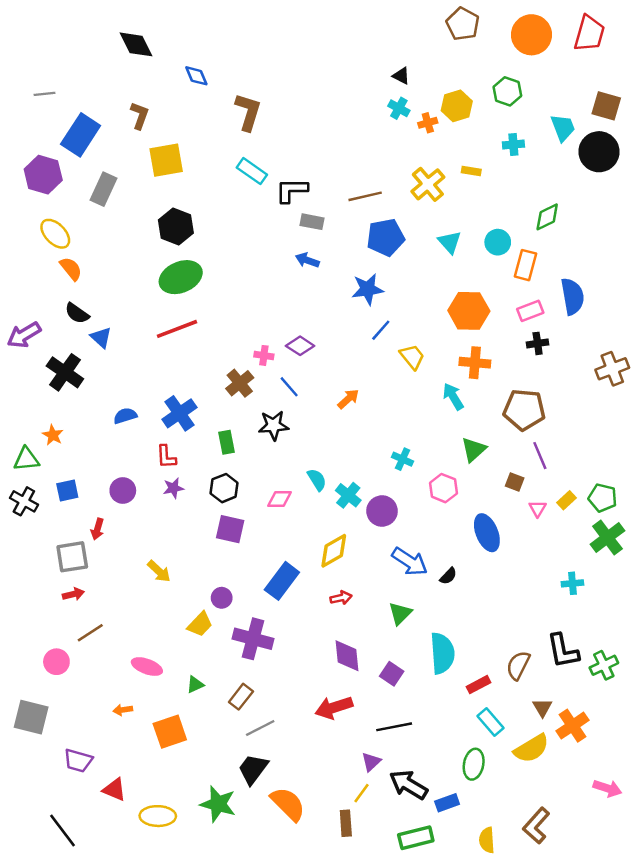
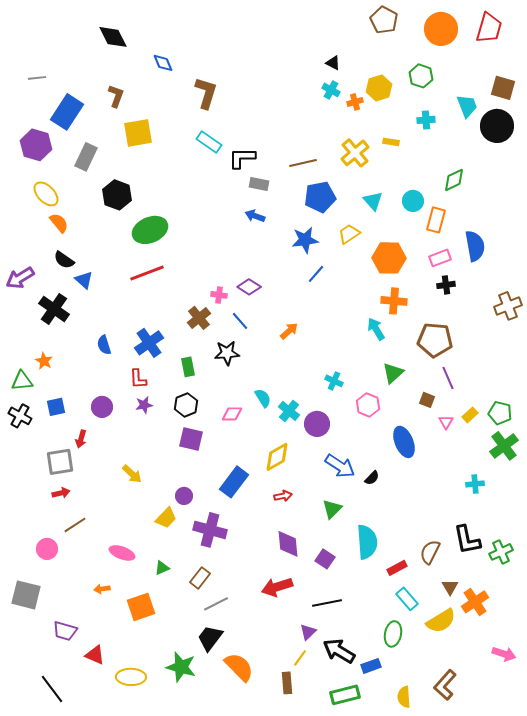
black hexagon: (176, 226) -> (117, 195), moved
yellow trapezoid: (412, 357) -> (349, 234), moved, turned -85
blue semicircle: (125, 416) -> (104, 345), turned -90

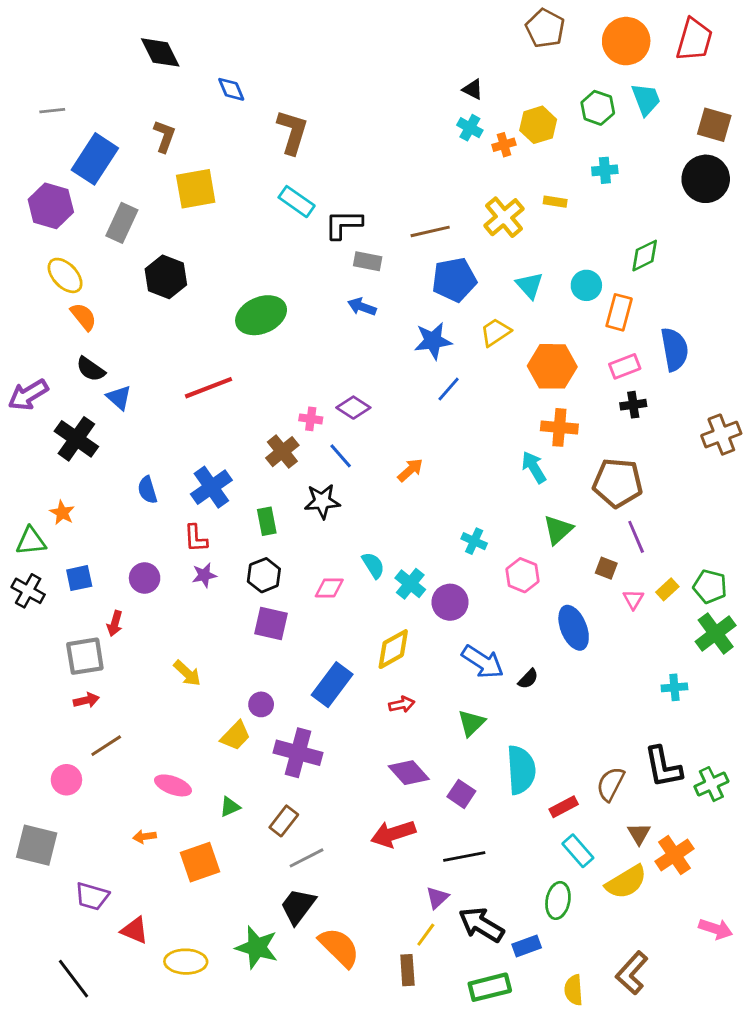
cyan trapezoid: (467, 106) -> (646, 99), moved
green ellipse: (150, 230) -> (261, 315), moved
purple diamond: (288, 544) -> (409, 773), turned -36

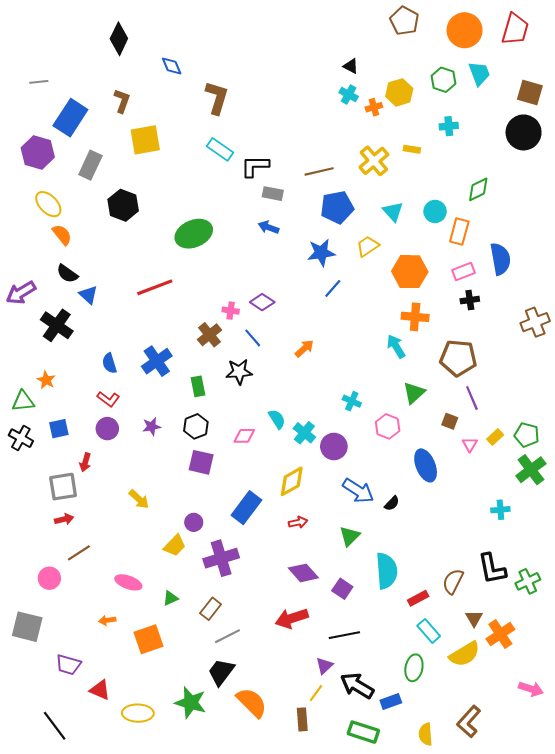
black diamond: (160, 52) -> (119, 39), turned 52
red L-shape: (196, 538) -> (108, 399), moved, turned -50
purple cross: (298, 753) -> (221, 558), turned -32
green rectangle: (490, 987) -> (363, 732), turned 32

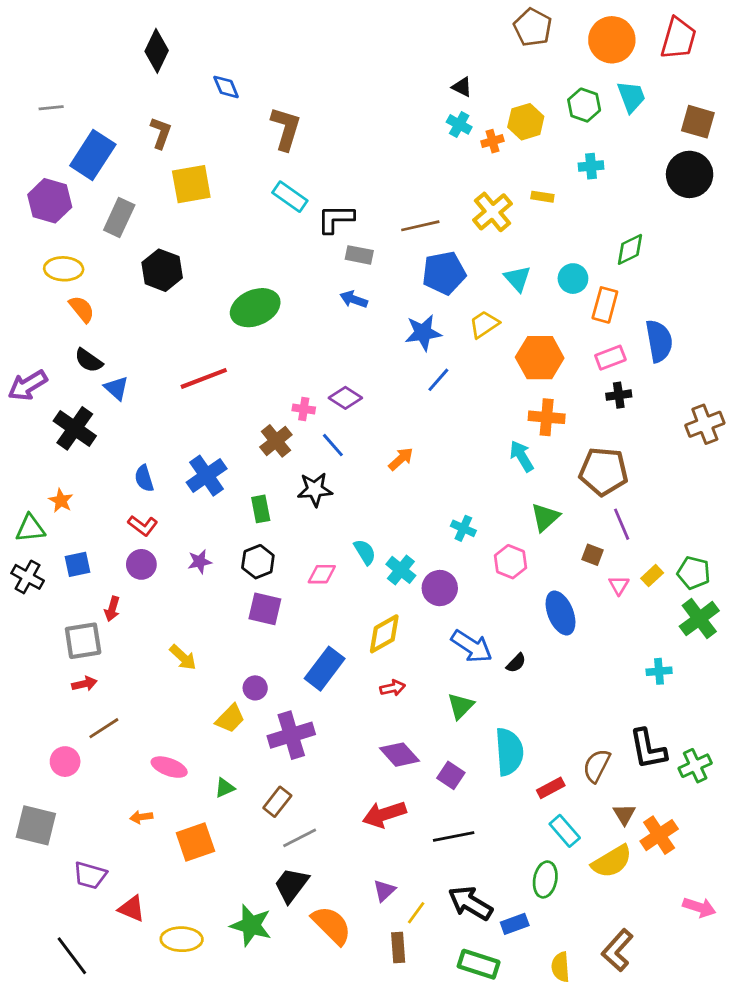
yellow ellipse: (48, 204) -> (64, 269), turned -44
purple triangle: (324, 666) -> (384, 891), moved

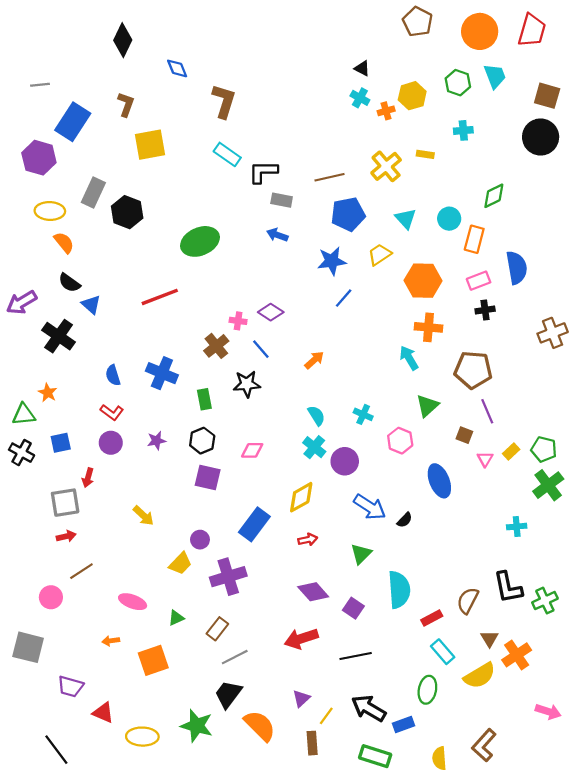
gray rectangle: (119, 217) -> (93, 192), moved
blue cross: (207, 476) -> (162, 373), turned -32
cyan semicircle: (365, 552) -> (316, 416), moved

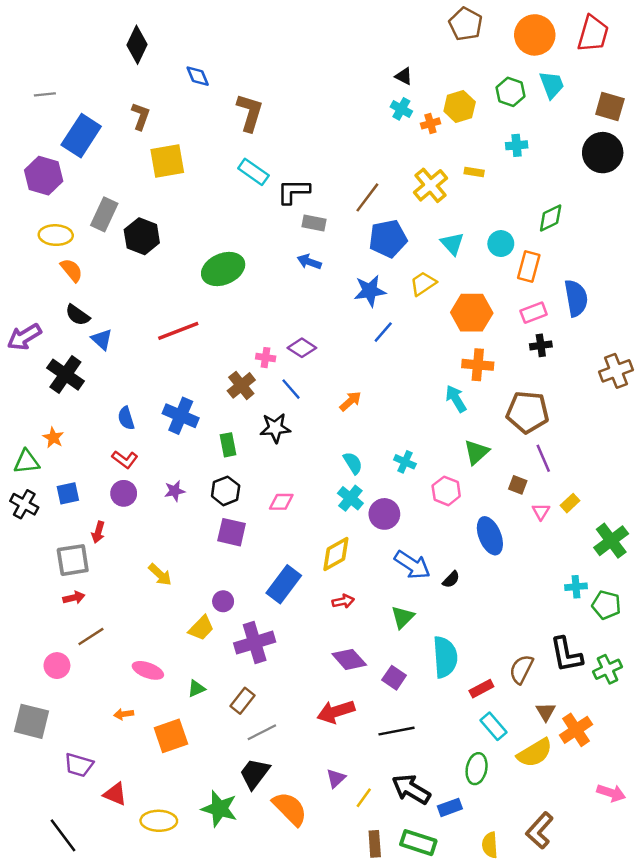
brown line: (329, 177) -> (367, 197), turned -40
green pentagon: (544, 449) -> (606, 605), moved
brown rectangle: (312, 743) -> (375, 844), moved

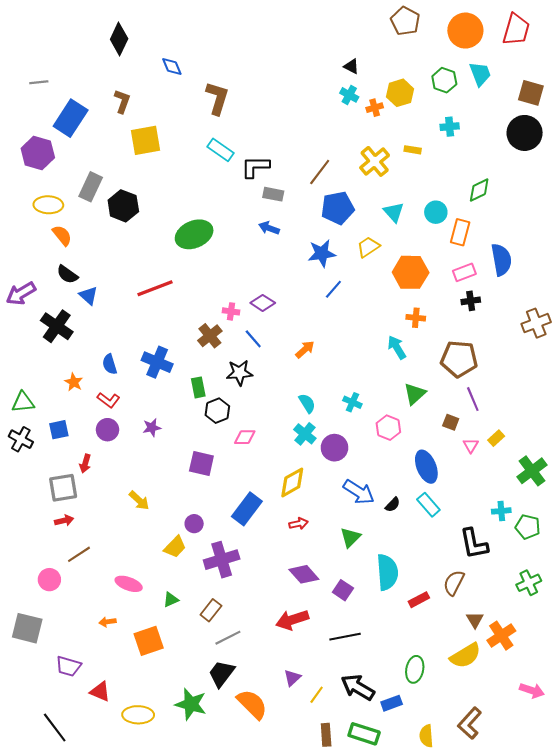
orange cross: (478, 365) -> (416, 318), size x0.7
orange star: (53, 438) -> (74, 382), moved
black hexagon: (226, 491) -> (217, 411), moved
black L-shape: (566, 655) -> (474, 544), moved
cyan rectangle: (494, 726) -> (428, 505), moved

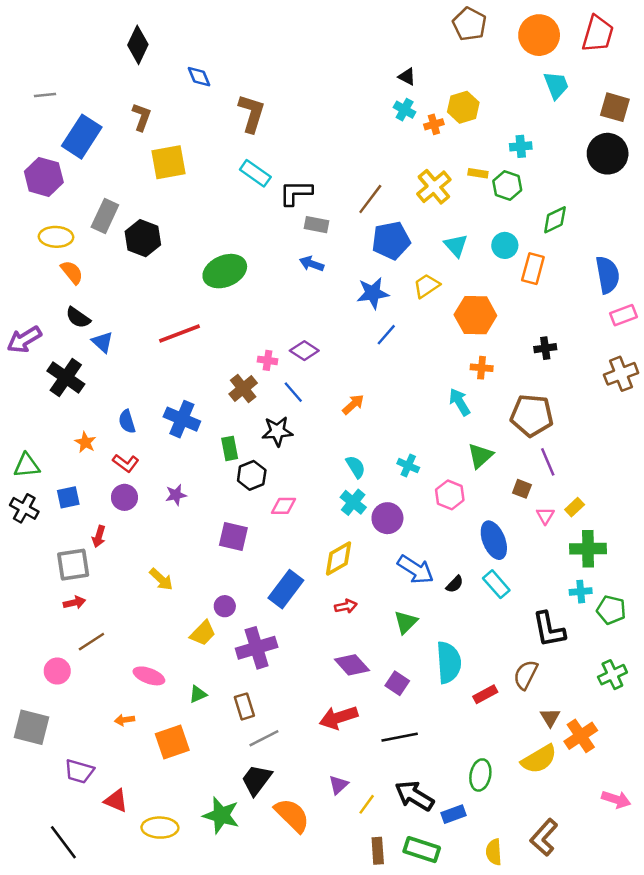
green hexagon: (444, 80) -> (507, 185), moved
blue semicircle: (501, 260) -> (608, 275), moved
pink rectangle: (464, 272) -> (623, 315), moved
green cross: (532, 471) -> (588, 549), moved, turned 36
brown rectangle: (211, 610) -> (244, 706), turned -55

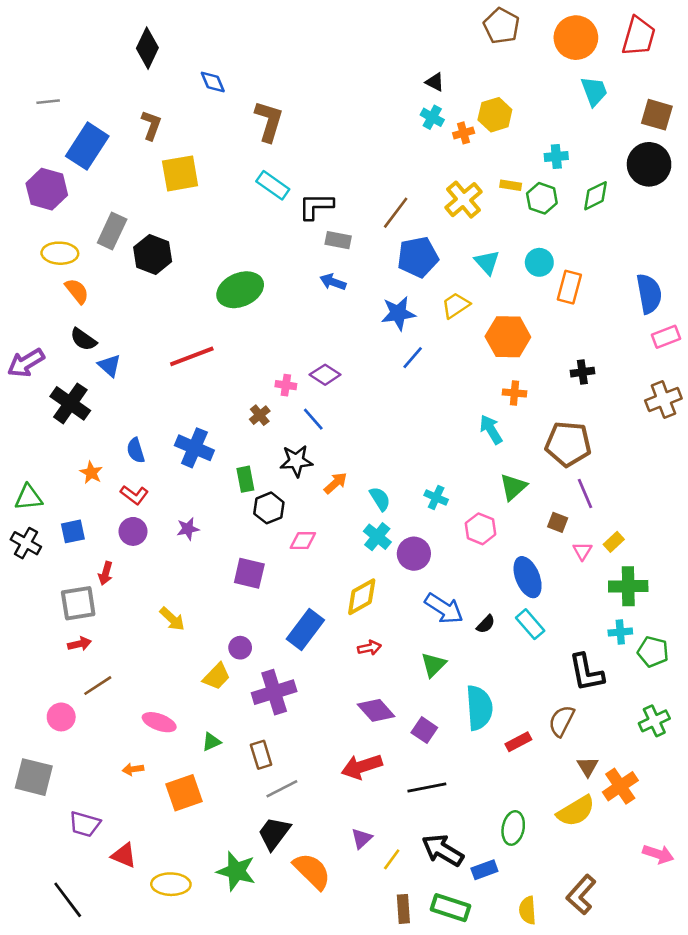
green diamond: (555, 220) -> (595, 196), moved
brown cross: (243, 389) -> (260, 415), size x0.7
orange arrow: (353, 404) -> (336, 483), moved

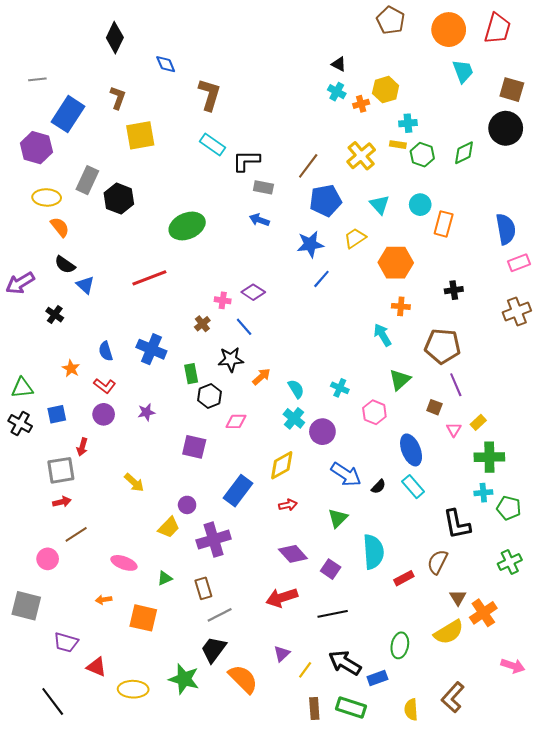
cyan cross: (556, 156) -> (408, 123), moved
black cross: (70, 403) -> (55, 315), size x0.6
orange square: (184, 793) -> (143, 618), turned 32

